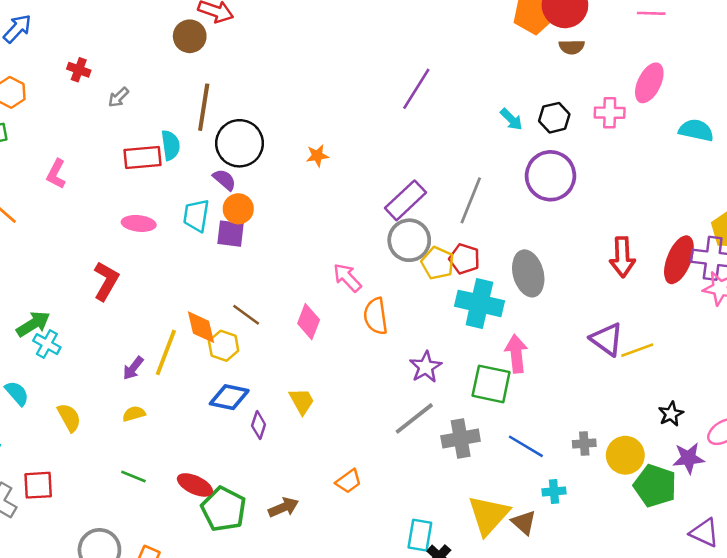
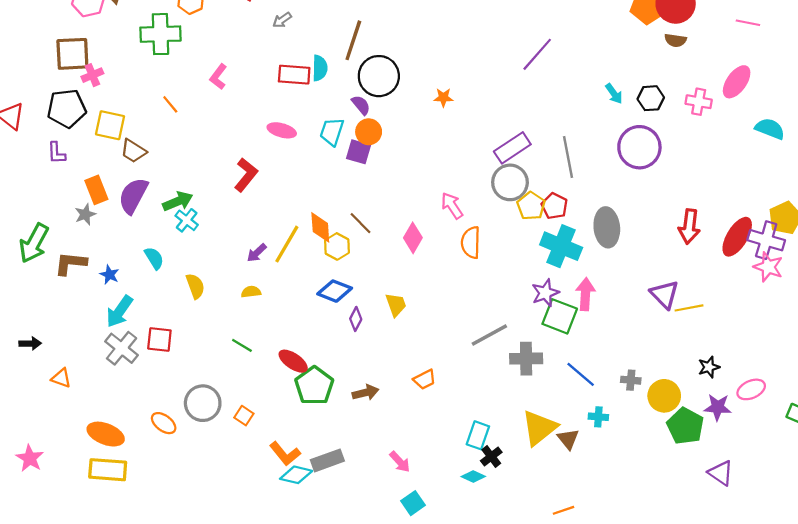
gray line: (471, 200) -> (568, 157), turned -42
purple star: (426, 367) -> (545, 293), moved

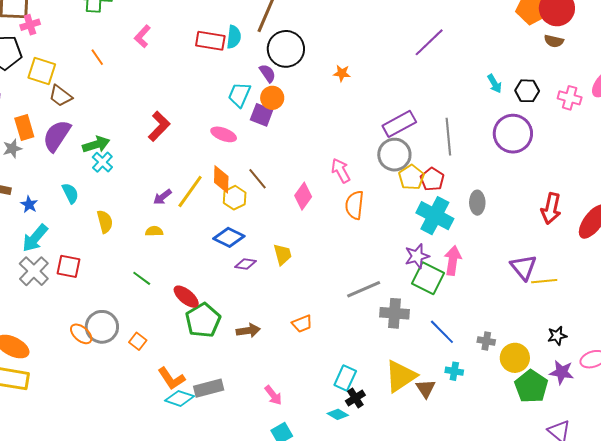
pink ellipse: (282, 130) -> (224, 134), moved
gray ellipse: (607, 227) -> (477, 203), size x0.7
purple diamond: (356, 319) -> (245, 264), turned 65
orange ellipse: (164, 423) -> (81, 334), moved

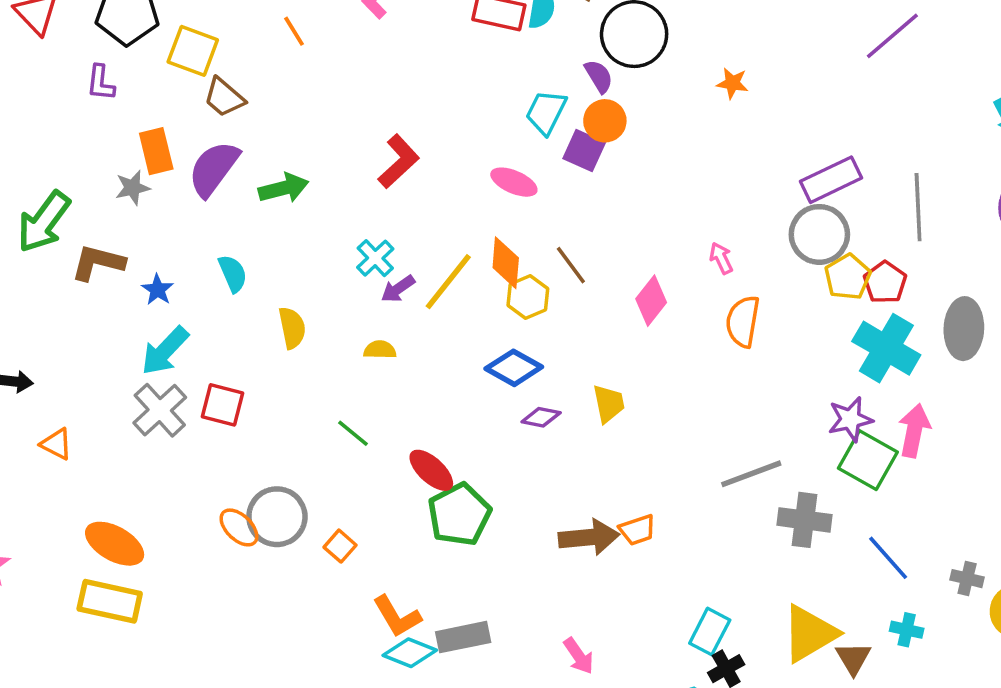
cyan cross: (102, 162) -> (375, 258), moved
pink arrow: (341, 171) -> (721, 258), size x0.7
gray ellipse: (477, 203) -> (964, 329), size x1.4
brown arrow: (248, 331) -> (589, 537), moved, size x1.4

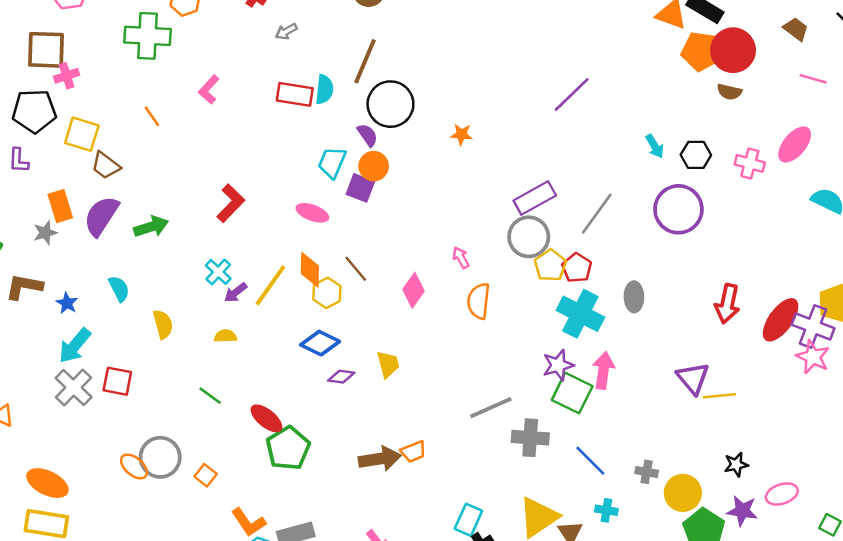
gray line: (918, 207) -> (597, 214), turned 42
gray ellipse: (964, 329) -> (634, 297), size x0.7

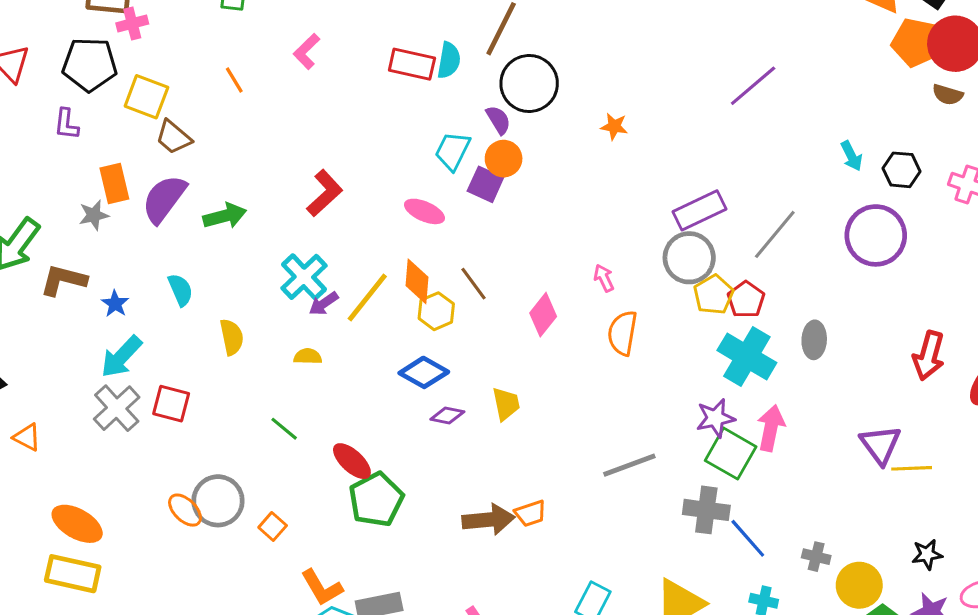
cyan cross: (218, 272) -> (304, 277), size x1.4
gray cross: (530, 438) -> (706, 510), moved

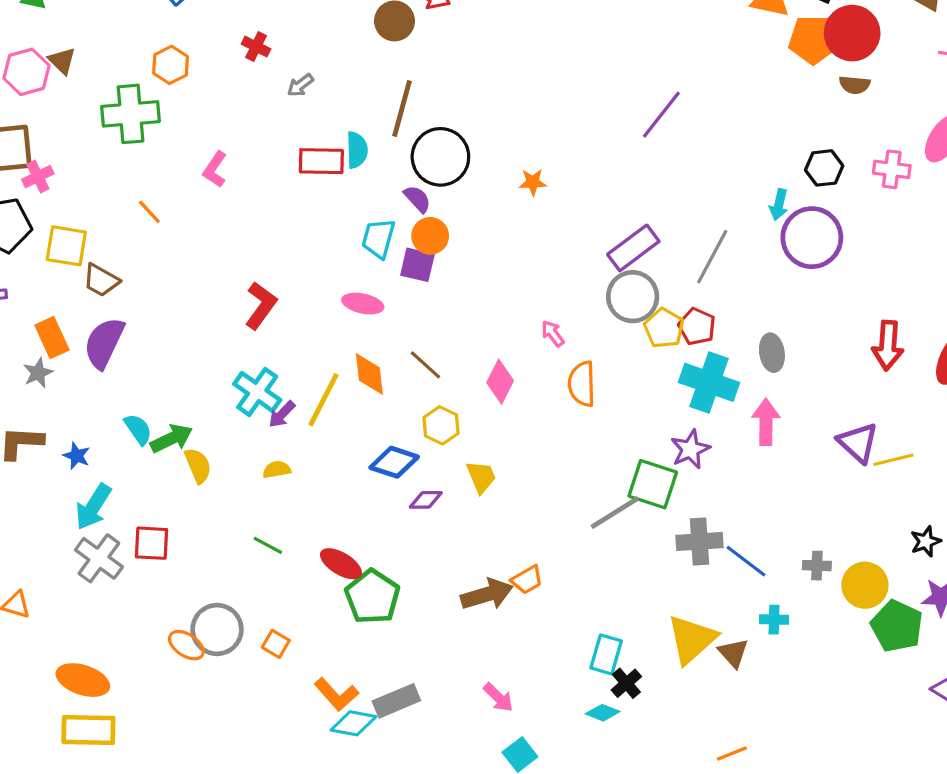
cyan arrow: (851, 156) -> (779, 205), moved, turned 52
green arrow: (225, 216) -> (172, 439), moved
yellow hexagon: (436, 311) -> (441, 425), moved
pink arrow: (771, 428) -> (766, 422), moved
green square: (731, 454) -> (653, 484), moved

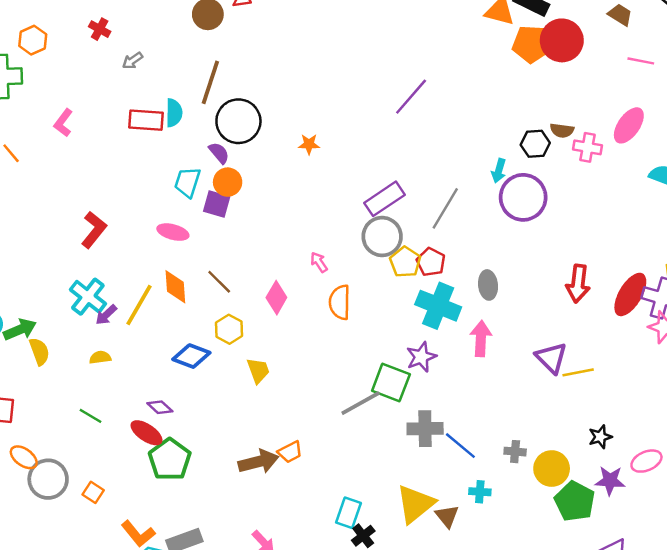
brown semicircle: (855, 85) -> (562, 130), moved
purple diamond: (426, 500) -> (160, 407), moved, turned 40
orange ellipse: (186, 645) -> (24, 457), moved

